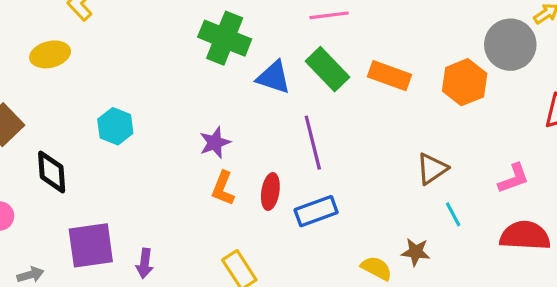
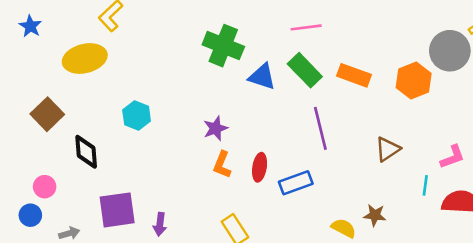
yellow ellipse: (50, 54) -> (85, 58), size x1.4
purple line: (313, 143) -> (320, 128), moved
cyan line: (453, 214) -> (425, 185), moved, turned 36

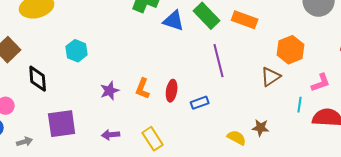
orange hexagon: (414, 81) -> (291, 50), moved
purple star: (215, 128) -> (110, 91), moved
blue rectangle: (296, 183) -> (200, 103), size x0.7
purple arrow: (160, 224) -> (111, 135), moved, turned 78

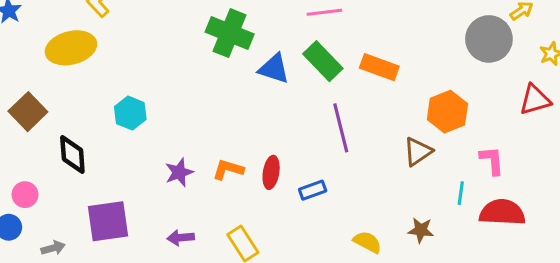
pink L-shape: (321, 83) -> (492, 161), turned -75
orange L-shape: (143, 89) -> (228, 169), turned 85
brown star: (261, 128) -> (421, 230), moved

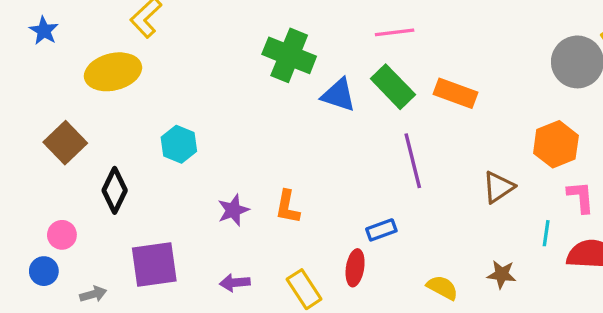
orange hexagon: (447, 112) -> (556, 144), moved
black diamond: (72, 155) -> (115, 190), turned 30
orange L-shape: (228, 169) -> (288, 207), turned -96
red ellipse: (271, 172) -> (355, 268), moved

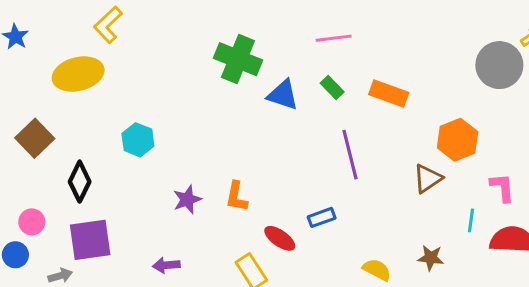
green rectangle: (393, 87) -> (332, 87), size x0.6
orange hexagon: (556, 144) -> (458, 140), moved
purple square: (154, 264) -> (90, 240), moved
red ellipse: (355, 268) -> (280, 238), moved, turned -64
purple arrow: (235, 283) -> (166, 265), moved

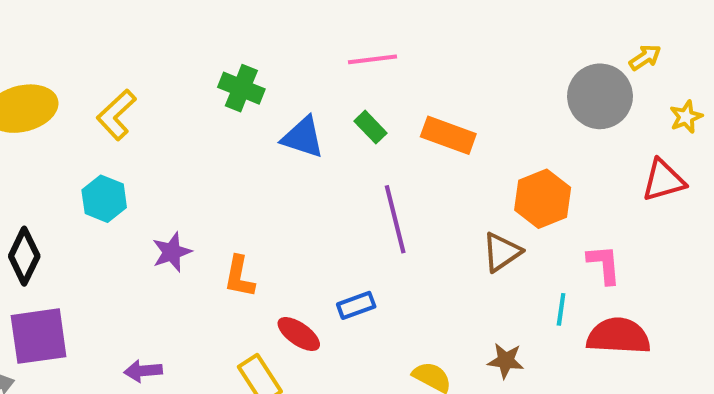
yellow L-shape: (108, 25) -> (116, 115), moved
green cross: (238, 59) -> (241, 88), size x0.7
purple star: (187, 199) -> (172, 252), moved

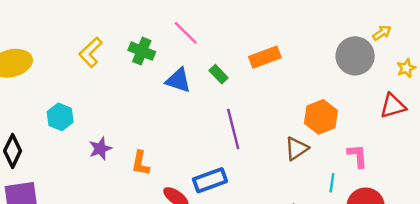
pink line: (373, 59) -> (186, 33), moved, turned 52
yellow L-shape: (116, 115) -> (91, 52), moved
orange rectangle: (448, 135) -> (265, 57), moved, turned -40
blue rectangle: (356, 305) -> (210, 180), size x1.5

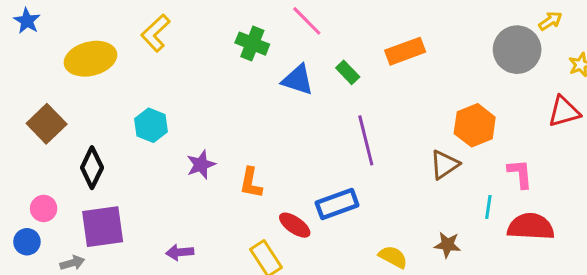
yellow L-shape: (91, 52) -> (156, 33), moved

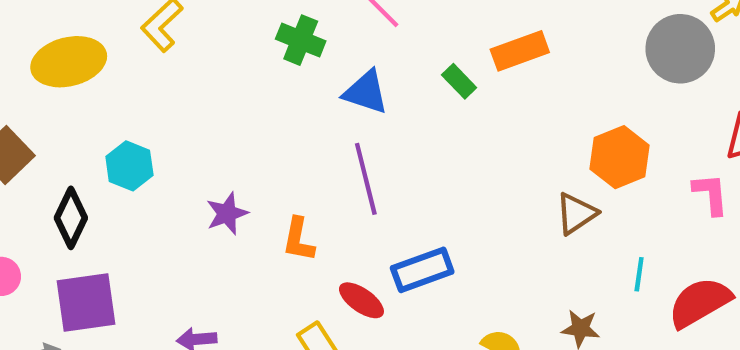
green rectangle: (348, 72) -> (459, 81), moved
cyan hexagon: (151, 125) -> (129, 166), moved
purple line: (366, 140) -> (366, 179), moved
pink L-shape: (520, 174) -> (711, 194), moved
red semicircle: (531, 227) -> (700, 302), turned -33

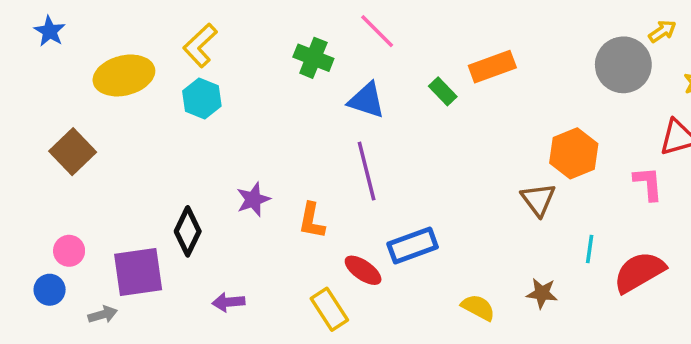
cyan hexagon: (129, 166) -> (202, 98), moved
brown triangle: (576, 214) -> (538, 199), turned -33
black diamond: (71, 218) -> (188, 231), moved

